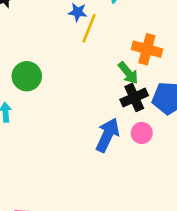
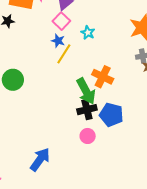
green arrow: (128, 73) -> (86, 91), size x1.5
blue arrow: (107, 135) -> (40, 159), moved

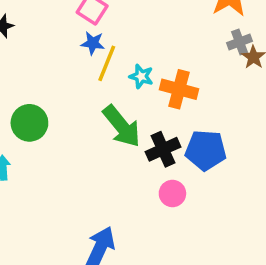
cyan star: (88, 33) -> (141, 76), moved
green arrow: (86, 91) -> (122, 126), moved

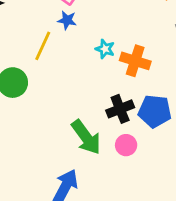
yellow line: (107, 63) -> (43, 46), moved
green arrow: (122, 126) -> (86, 137), moved

